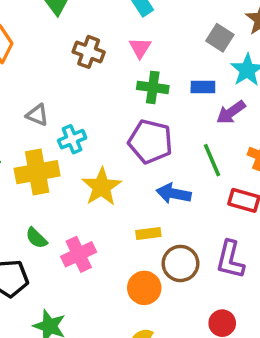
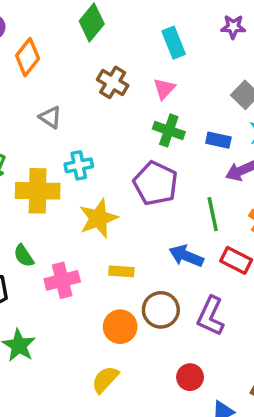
gray triangle: (37, 115) -> (50, 117), moved
blue arrow: (174, 193) -> (186, 256), moved
yellow rectangle: (148, 234) -> (121, 271), moved

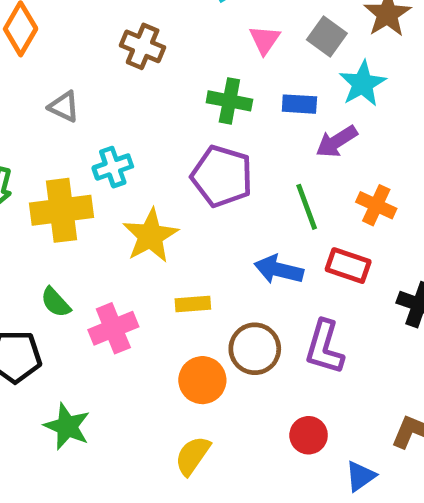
pink triangle: (164, 89) -> (265, 40), moved

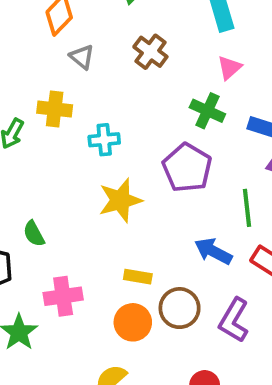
pink triangle: (265, 40) -> (229, 68), moved
gray triangle: (64, 107) -> (82, 57), moved
yellow cross: (61, 210) -> (55, 109), moved, size x0.7
yellow rectangle: (193, 304) -> (138, 277), moved
pink cross: (113, 328) -> (63, 296), moved

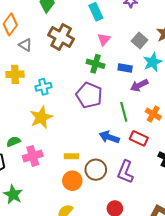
brown cross: (150, 52) -> (61, 37), size x1.4
yellow star: (120, 200) -> (41, 117), moved
green semicircle: (34, 234) -> (13, 142), turned 104
pink cross: (63, 296) -> (33, 156), moved

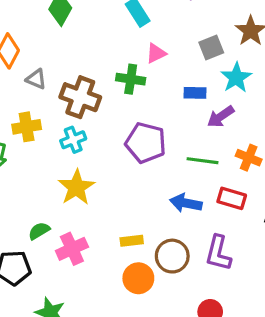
brown cross: (61, 37) -> (80, 97), moved
pink triangle: (104, 39) -> (156, 53), turned 32
gray square: (139, 41) -> (211, 47), turned 35
green cross: (96, 64) -> (131, 79), moved
green line: (124, 112) -> (203, 161), turned -60

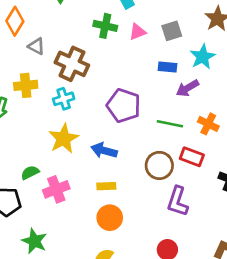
gray square: (211, 47) -> (172, 31), moved
green cross: (131, 79) -> (105, 26), moved
blue arrow: (186, 203) -> (104, 151), moved
brown circle: (172, 256) -> (159, 165), moved

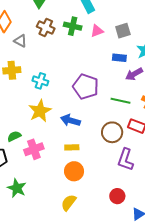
brown cross: (72, 64) -> (46, 28), moved, size x0.7
cyan cross: (64, 99) -> (40, 81), turned 35

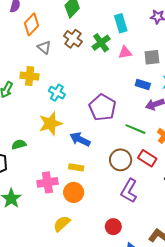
green cross: (73, 26) -> (101, 43), turned 30
pink cross: (34, 149) -> (47, 182), moved

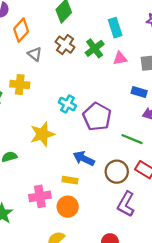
cyan cross: (57, 93) -> (67, 104), moved
blue arrow: (80, 139) -> (84, 159), moved

